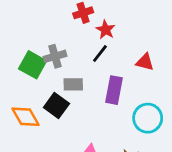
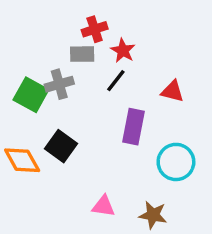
gray rectangle: (73, 84) -> (82, 54), moved

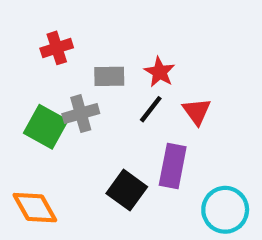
red cross: (95, 29) -> (57, 48), moved
red triangle: (172, 91) -> (197, 111), moved, turned 40
black square: (61, 146) -> (127, 190), moved

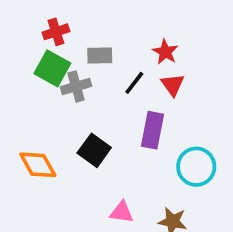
red star: (160, 72) -> (165, 52), moved
green square: (46, 127) -> (52, 68), moved
black square: (127, 190) -> (94, 150), moved

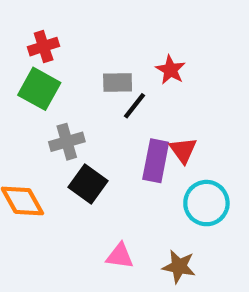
gray rectangle: (100, 56) -> (118, 83), moved
red triangle: (173, 85) -> (183, 150), moved
gray cross: (76, 87) -> (67, 142), moved

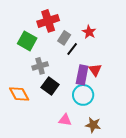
red cross: (44, 47) -> (48, 21), moved, size x1.5
gray rectangle: (118, 83) -> (64, 38), turned -56
cyan circle: (206, 203) -> (83, 95), moved

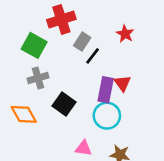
red star: (89, 32) -> (125, 34), moved
gray cross: (40, 66) -> (38, 78), moved

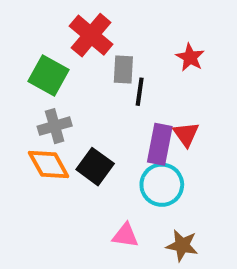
red cross: (61, 19) -> (91, 35), turned -32
gray rectangle: (82, 42) -> (123, 69), turned -30
black line: (93, 56) -> (140, 92), turned -30
orange diamond: (24, 114) -> (49, 165), moved

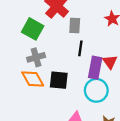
black line: (140, 92) -> (80, 48), moved
black square: (95, 167) -> (59, 80), turned -30

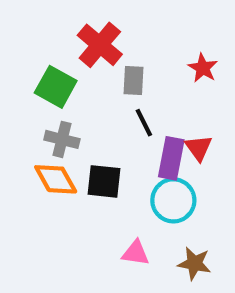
black line: (80, 48) -> (144, 123), turned -35
gray cross: (36, 57) -> (62, 139), turned 30

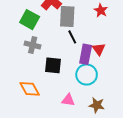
gray rectangle: (133, 81) -> (67, 17), size x1.5
orange diamond: (56, 179) -> (30, 89), moved

